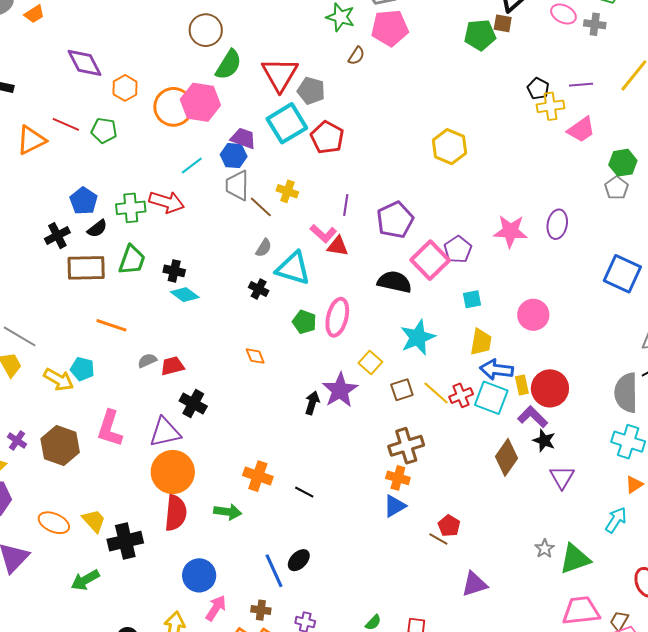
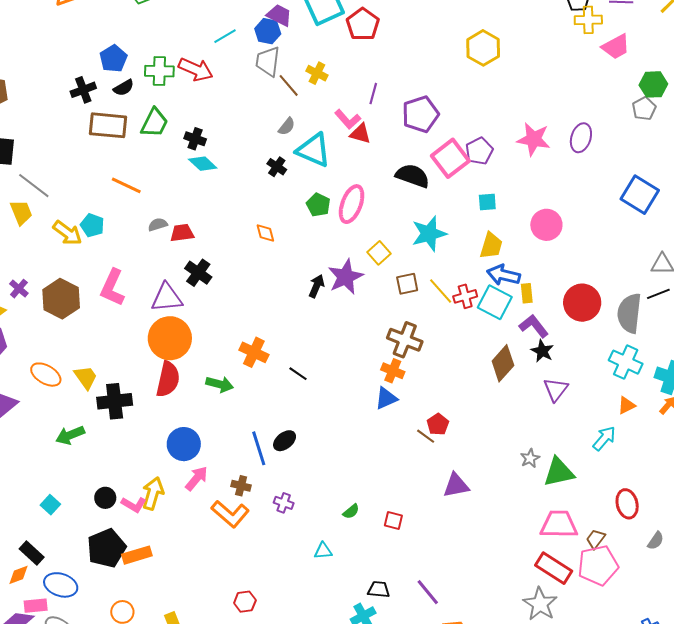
red circle: (550, 388) -> (582, 303), moved
brown cross: (406, 446) -> (405, 340), turned 32

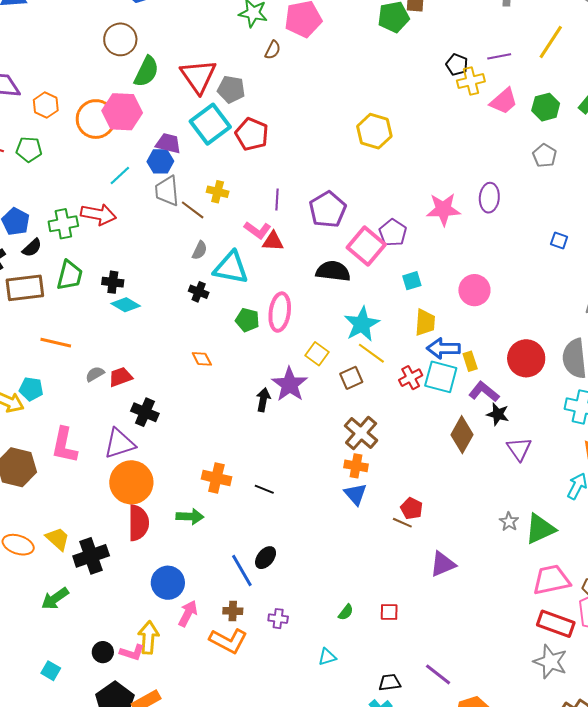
green hexagon: (653, 84) -> (546, 107), moved
blue square: (640, 195) -> (559, 240), size x0.5
yellow line: (441, 291) -> (371, 353), moved
brown cross: (405, 340) -> (361, 433), turned 32
blue triangle: (386, 398) -> (355, 494), turned -35

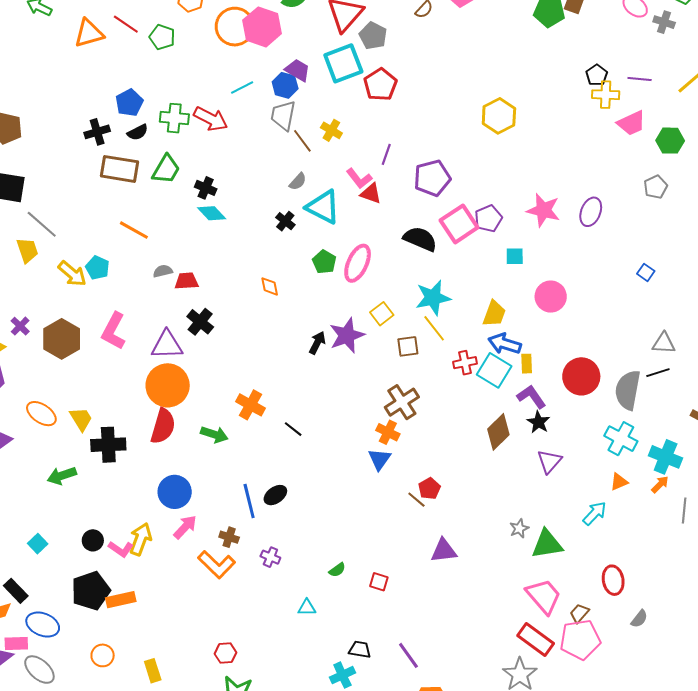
cyan square: (412, 281) -> (515, 256), moved
pink trapezoid: (551, 580) -> (544, 596), turned 45

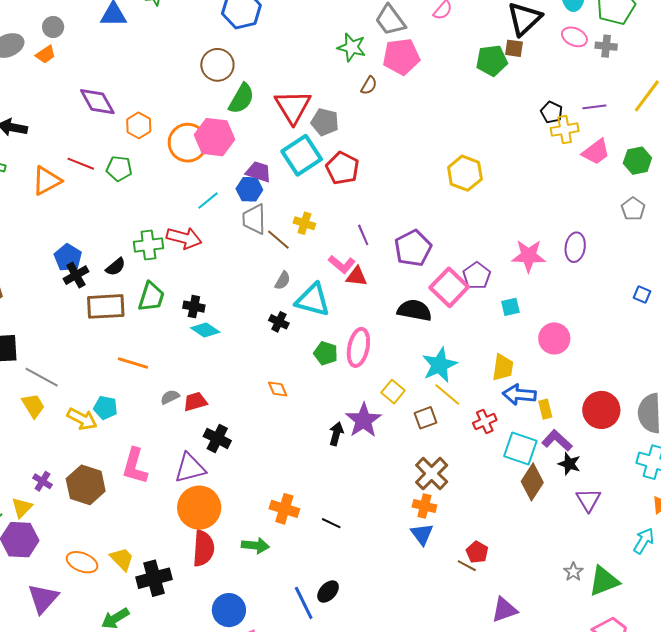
blue pentagon: (129, 103) -> (68, 258), moved
purple line: (386, 154) -> (363, 235), turned -30
cyan square: (494, 370) -> (520, 449), moved

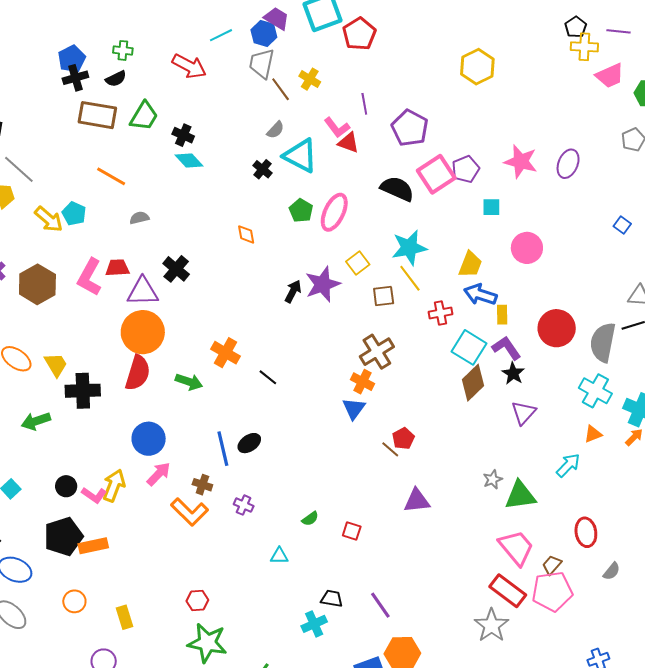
green cross: (148, 245) -> (123, 50), moved, size x0.7
purple pentagon: (413, 248) -> (410, 128), turned -30
red trapezoid: (195, 402) -> (117, 268), moved

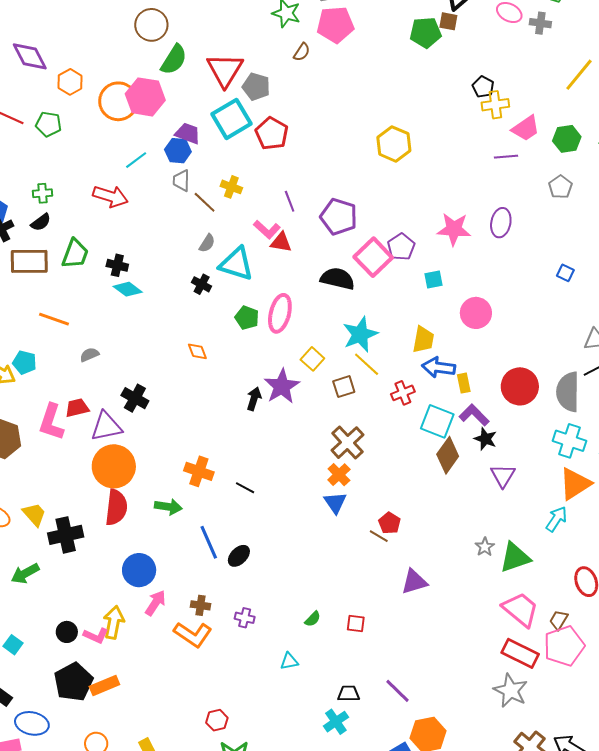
purple line: (619, 31) -> (506, 157), moved
gray trapezoid: (262, 64) -> (181, 181), size x0.7
orange cross: (363, 382) -> (339, 475), turned 30
orange triangle: (593, 434) -> (575, 484), size x1.8
blue line: (223, 449) -> (209, 542), moved

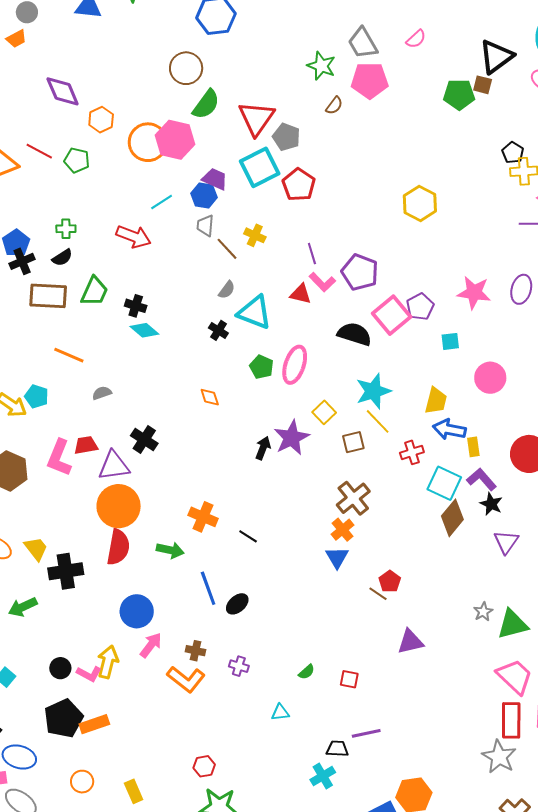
pink L-shape: (267, 229) -> (322, 282), moved
red rectangle: (520, 653) -> (511, 720), turned 60
purple line: (398, 691) -> (366, 733), moved, turned -60

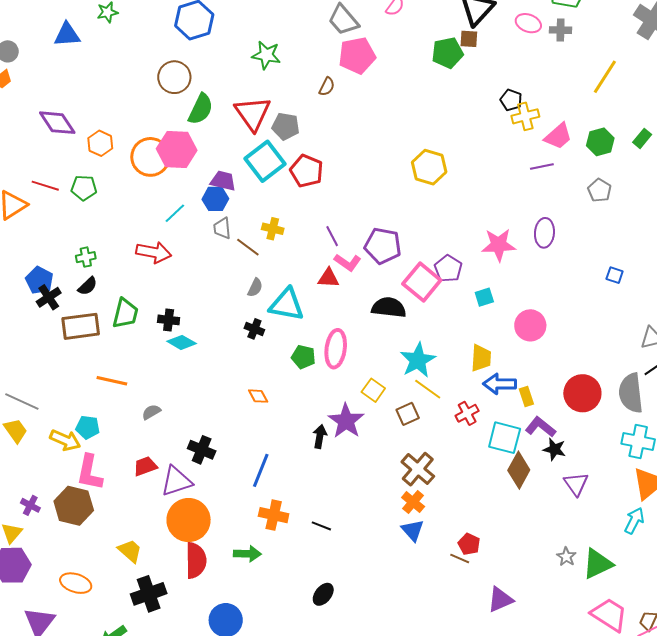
green star: (321, 66) -> (266, 55), moved
pink L-shape: (59, 458) -> (90, 472), moved
yellow trapezoid: (36, 549) -> (130, 551), moved
blue line: (208, 588) -> (261, 470), moved, turned 52

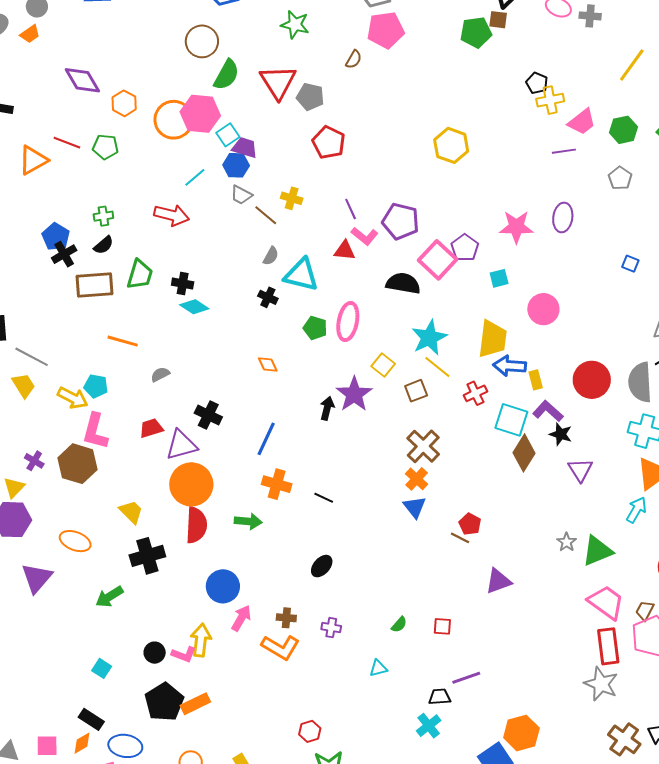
cyan square: (265, 161) -> (228, 135), moved, size x0.6
gray trapezoid: (222, 228) -> (241, 195), turned -60
yellow trapezoid: (481, 358) -> (492, 339), size x1.4

